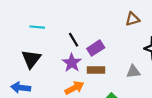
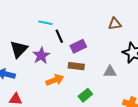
cyan line: (37, 27) -> (46, 23), moved
purple star: (72, 63) -> (41, 56), moved

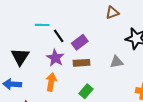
purple star: (41, 56) -> (55, 58), moved
orange arrow: (55, 80) -> (51, 82), moved, turned -48
green rectangle: (85, 95) -> (86, 91), moved

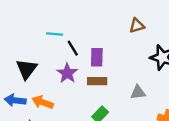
purple rectangle: (80, 42) -> (97, 57), turned -56
gray triangle: (116, 62) -> (138, 92), moved
orange arrow: (51, 82) -> (43, 102), moved, turned -84

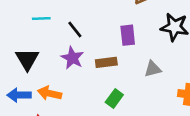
cyan line: (55, 34) -> (41, 18), moved
purple rectangle: (97, 57) -> (128, 35), moved

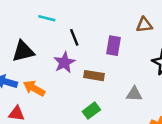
purple rectangle: (128, 35) -> (113, 46), moved
black triangle: (27, 59) -> (23, 51), turned 30

